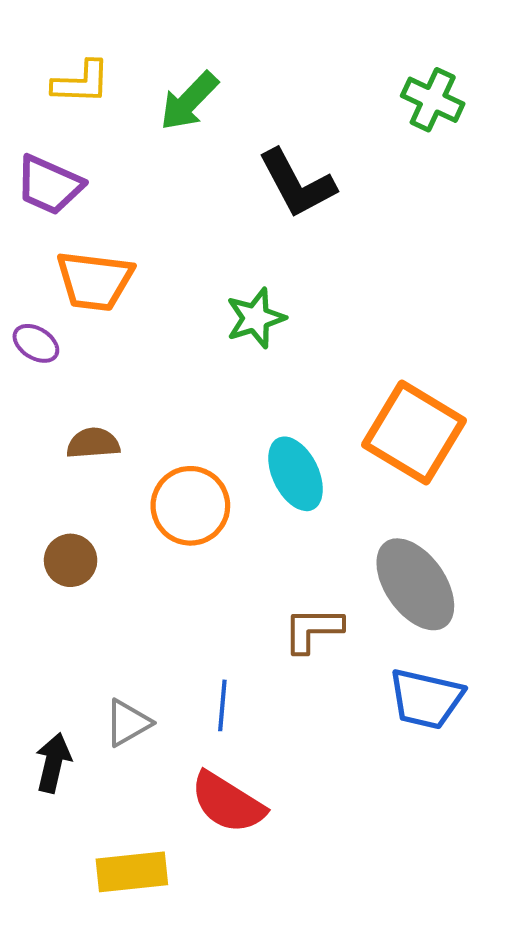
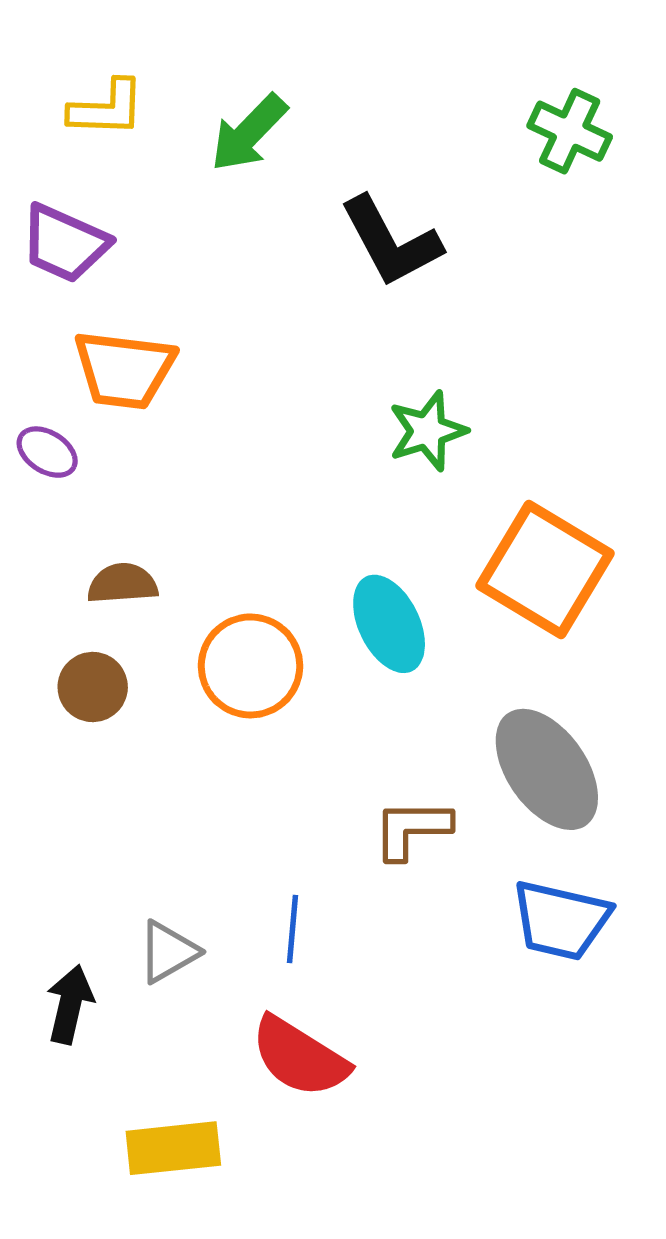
green star: (256, 318) -> (428, 431), moved
brown circle: (71, 560) -> (93, 687), moved

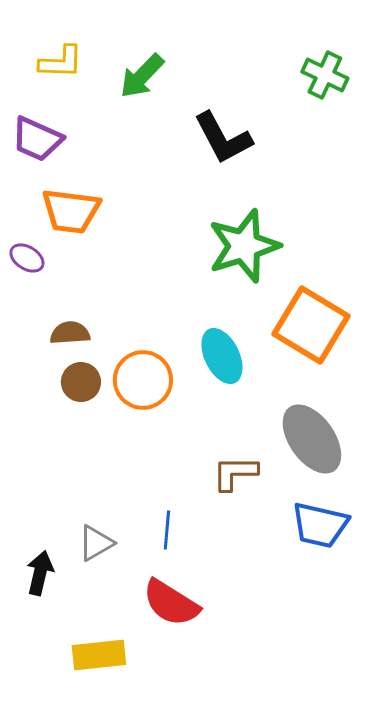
green star: (428, 431) -> (244, 246), size x1.6
brown circle: (93, 687) -> (81, 382), moved

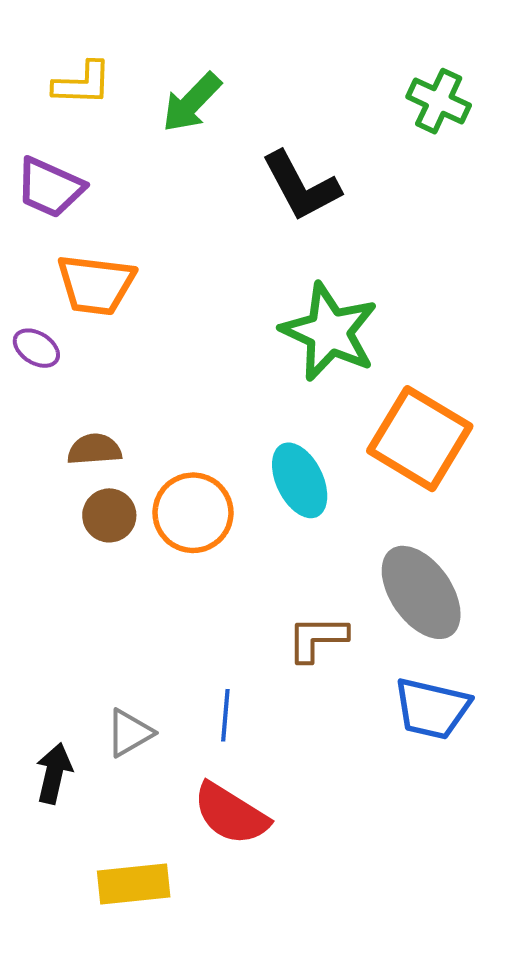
green star: (244, 246) -> (329, 332), turned -30

